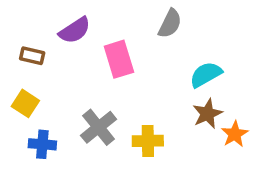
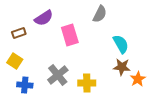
brown rectangle: (32, 56) -> (19, 33), turned -32
cyan semicircle: (206, 75) -> (121, 44), turned 90
brown star: (207, 114) -> (122, 67), turned 30

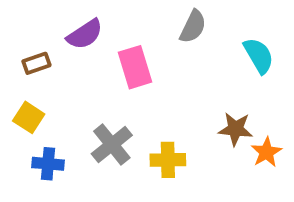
cyan semicircle: (121, 44) -> (259, 56), moved

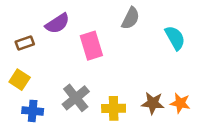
brown star: (235, 129) -> (153, 103), moved
orange star: (266, 152) -> (180, 103), turned -30

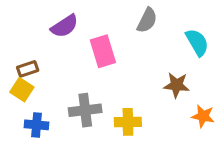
brown rectangle: (25, 43) -> (28, 69), moved
gray cross: (76, 98) -> (85, 110), turned 32
brown star: (153, 103) -> (177, 85), moved

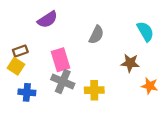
gray semicircle: (147, 20) -> (96, 35), moved
pink rectangle: (103, 51) -> (61, 60), moved
gray cross: (85, 110) -> (63, 81), turned 30

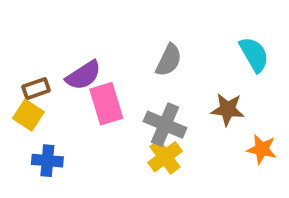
purple semicircle: (47, 19) -> (83, 75), moved
gray cross: (63, 81) -> (165, 125), moved
yellow cross: (94, 90) -> (165, 157), turned -36

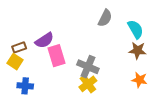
gray semicircle: (169, 60) -> (105, 18), moved
brown star: (228, 109) -> (137, 50), moved

